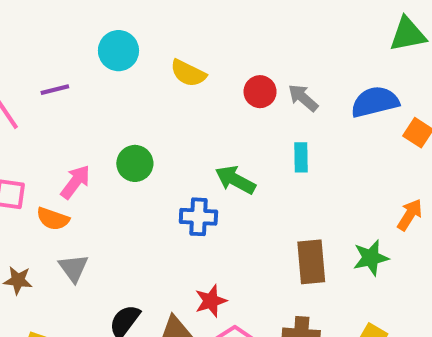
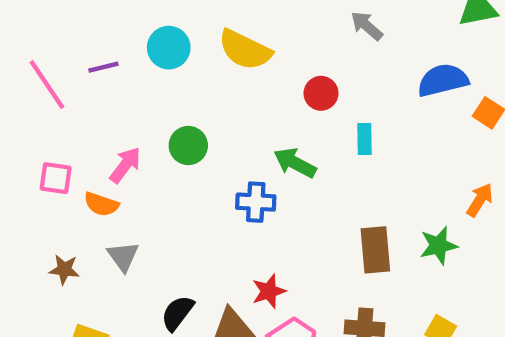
cyan circle: (118, 51) -> (169, 48), moved
yellow semicircle: (188, 73) -> (245, 50), size x1.4
red circle: (260, 92) -> (321, 93), moved
gray arrow: (303, 98) -> (367, 26), moved

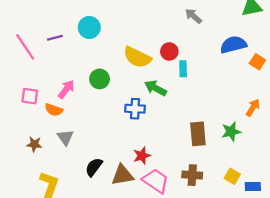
yellow semicircle: (245, 50) -> (137, 57), moved
cyan rectangle: (365, 139) -> (183, 69), moved

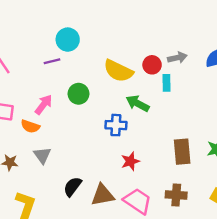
gray arrow: (193, 16) -> (177, 58), moved, turned 126
purple line: (55, 38) -> (52, 61), moved
red star: (142, 156) -> (130, 161), moved

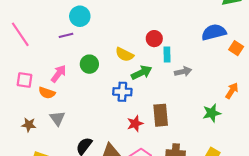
gray arrow: (177, 58) -> (183, 72), moved
yellow semicircle: (118, 71) -> (124, 55), moved, size x0.7
green arrow: (138, 103) -> (141, 73), turned 126
brown rectangle: (182, 152) -> (161, 115), moved

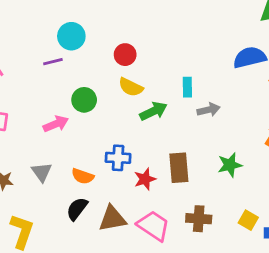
red circle: (154, 39) -> (125, 55), moved
pink arrow: (59, 74) -> (56, 124), moved, turned 30
blue cross: (122, 92) -> (118, 158), moved
orange semicircle: (47, 93) -> (83, 176), moved
green star: (212, 113) -> (230, 165), moved

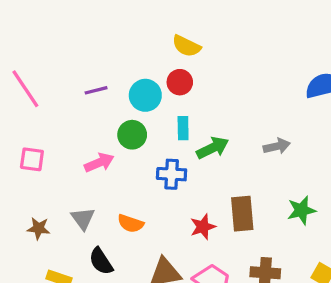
cyan circle: (71, 36) -> (145, 95), moved
yellow semicircle: (131, 87) -> (186, 46), moved
cyan rectangle: (187, 87) -> (183, 128), moved
blue cross: (118, 158) -> (172, 174), moved
black semicircle: (77, 209) -> (101, 261), moved, turned -70

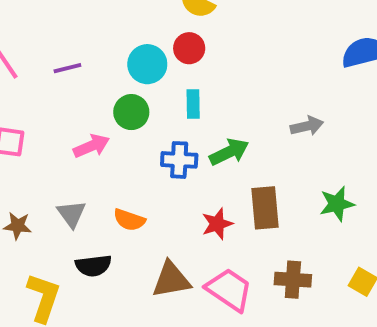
purple line: (96, 90) -> (67, 68), moved
green arrow: (213, 148) -> (229, 152), moved
black semicircle: (101, 261) -> (93, 266), turned -64

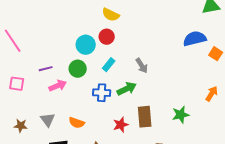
purple line: (67, 68) -> (46, 69), moved
cyan rectangle: (193, 104) -> (109, 65), turned 40
gray arrow: (307, 126) -> (142, 66), moved, turned 70

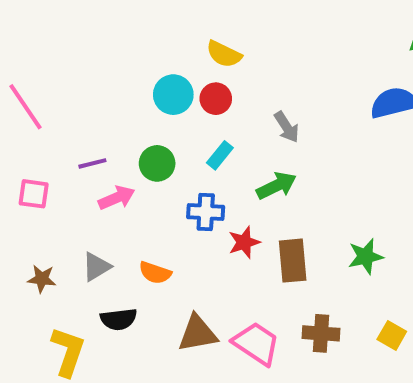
cyan circle: (86, 45) -> (173, 95), moved
gray arrow: (142, 66) -> (287, 127), moved
green arrow: (127, 89) -> (276, 186), moved
gray triangle: (48, 120) -> (96, 267), turned 35
red star: (121, 125) -> (244, 242), moved

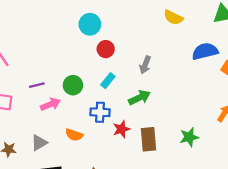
yellow semicircle: (224, 54) -> (173, 17), moved
cyan circle: (173, 95) -> (90, 24), moved
gray arrow: (287, 127) -> (145, 65), turned 54
orange semicircle: (155, 273) -> (74, 135), moved

